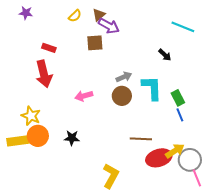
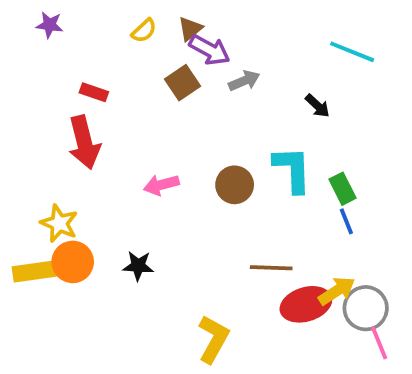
brown square: (95, 43) -> (183, 83), turned -30
gray arrow: (124, 77) -> (244, 81), moved

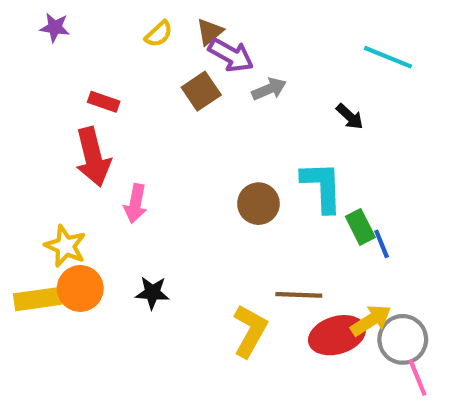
pink arrow: (161, 185) -> (135, 204), moved, turned -64
green rectangle: (343, 189) -> (360, 227), moved
yellow L-shape: (213, 339) -> (250, 331), moved

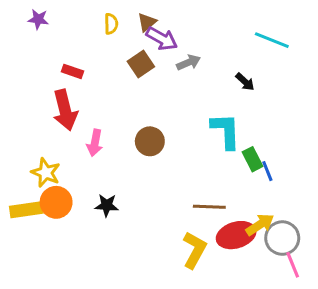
yellow semicircle: (159, 34) -> (111, 24), turned -48
brown circle: (258, 204) -> (150, 141), moved
yellow L-shape: (250, 331) -> (194, 250), moved

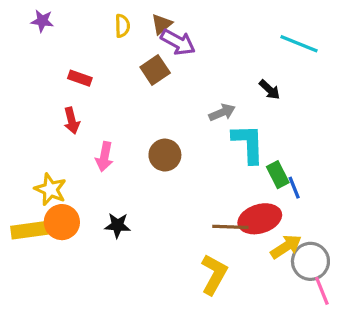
gray arrow: (189, 62) -> (222, 112), moved
red arrow: (65, 110) -> (72, 121), size x0.6
red ellipse: (236, 235) -> (260, 219), moved

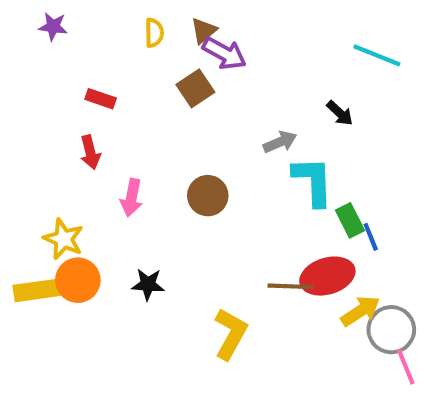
yellow L-shape: (214, 274) -> (230, 334), moved

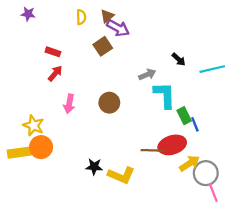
cyan line: (377, 55) -> (212, 69), moved, turned -35
red arrow: (90, 152) -> (55, 73), moved, turned -126
black star: (148, 284) -> (94, 167), moved
yellow L-shape: (230, 334) -> (121, 175), turned 84

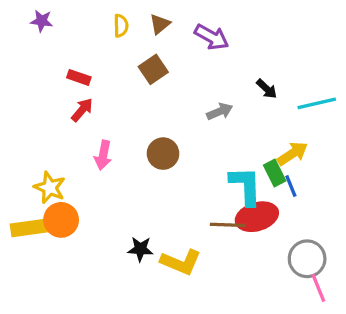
purple arrow: (118, 28) -> (212, 37), moved
cyan L-shape: (165, 95) -> (246, 186), moved
yellow arrow: (189, 163) -> (293, 154), moved

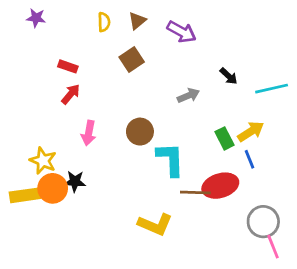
green rectangle: (275, 173) -> (224, 138), moved
cyan L-shape: (246, 186) -> (170, 159), moved
black star: (140, 249) -> (75, 181), moved

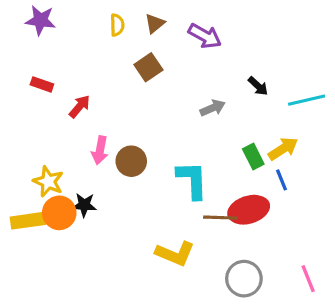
purple star: (36, 18) -> (40, 20), size x1.4
red rectangle: (68, 66) -> (42, 84), moved
brown circle: (140, 132) -> (131, 161), moved
gray circle: (263, 222) -> (244, 279), moved

